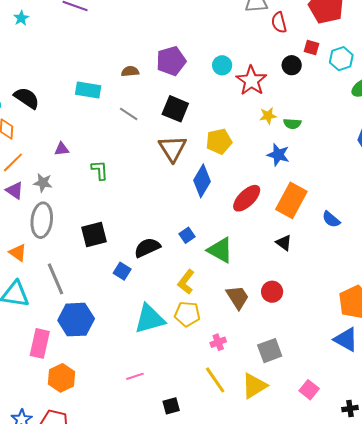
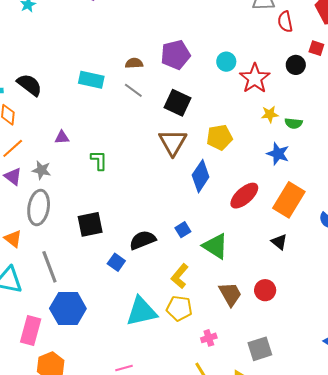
gray line: (129, 114) -> (133, 90), moved

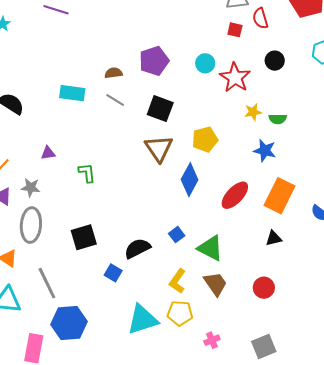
red square: (316, 48) -> (235, 30), moved
black triangle: (279, 242) -> (274, 238), turned -48
brown trapezoid: (230, 294) -> (215, 284), moved

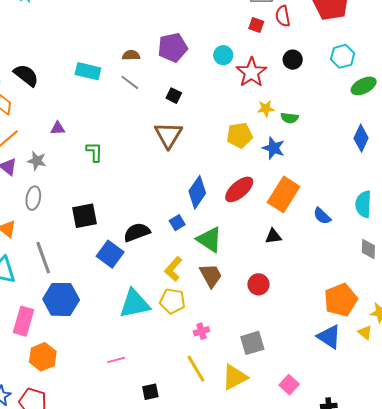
black square: (160, 109) -> (174, 96), size x0.6
yellow pentagon: (205, 139) -> (240, 135), moved
blue diamond: (190, 180) -> (197, 192), moved
gray ellipse: (31, 225) -> (33, 198), size x0.7
blue square: (113, 273) -> (110, 254), size x1.5

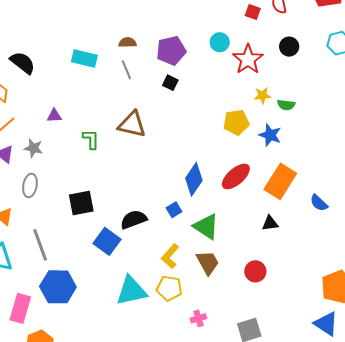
purple pentagon: (173, 48) -> (171, 51), moved
gray line: (130, 82) -> (126, 70), turned 30
brown triangle: (168, 135) -> (132, 124), moved, turned -48

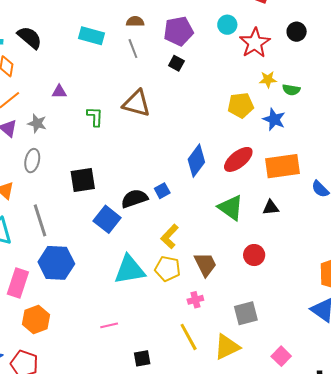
orange rectangle: (280, 181) -> (283, 166), turned 48
blue square: (174, 210) -> (162, 191), moved
green triangle: (206, 227) -> (231, 208), moved
brown trapezoid: (208, 263) -> (205, 264), moved

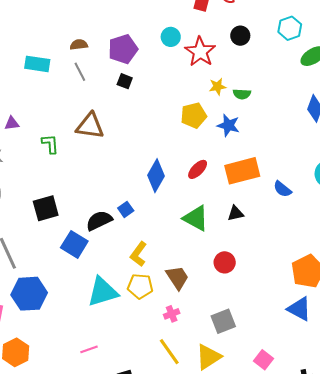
red ellipse: (238, 159) -> (198, 169), size x0.7

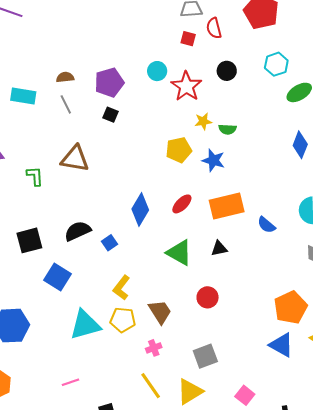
black semicircle: (99, 221) -> (78, 231), moved

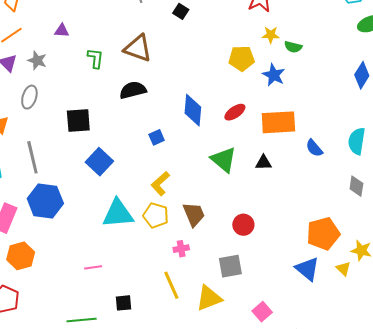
blue diamond: (140, 209) -> (193, 110), turned -36
black semicircle: (78, 231) -> (133, 90), moved
red circle: (208, 297) -> (243, 225), moved

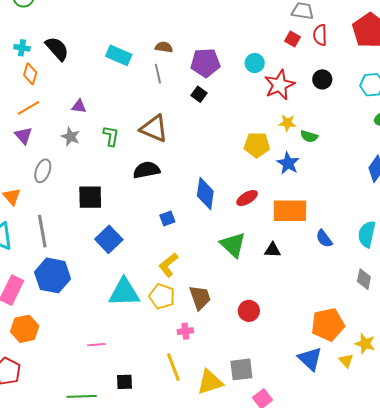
gray star: (37, 60) -> (71, 137), moved
gray square: (230, 266) -> (241, 369), moved

